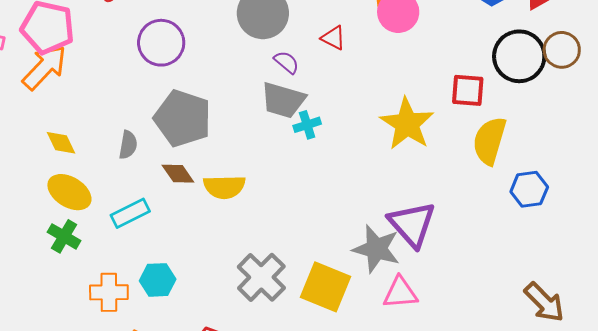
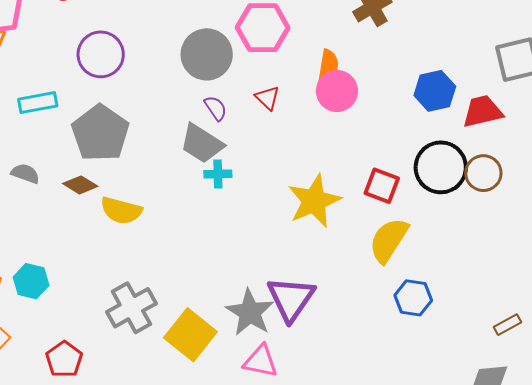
gray semicircle: (128, 145) -> (25, 174), moved, turned -96
brown diamond: (178, 174) -> (80, 185), turned -40
cyan rectangle: (130, 213) -> (38, 103), moved

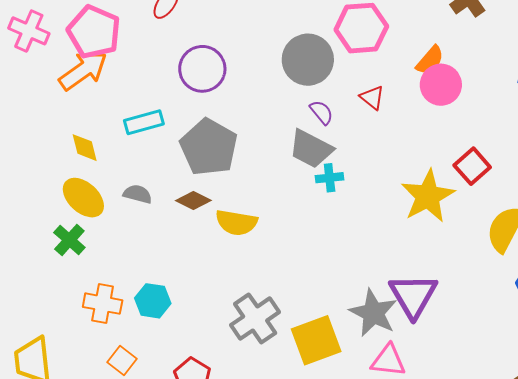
orange semicircle: (328, 66) -> (430, 60), turned 36
red square: (382, 186) -> (472, 166), moved, turned 33
yellow square: (190, 335) -> (316, 340), turned 36

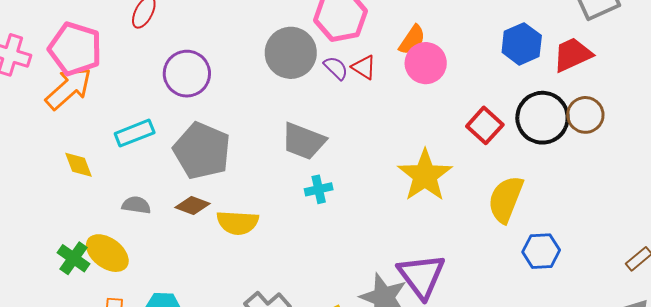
red triangle: (372, 98) -> (364, 67), moved
purple semicircle: (321, 112) -> (336, 68), moved
red square: (472, 166) -> (485, 125), moved
cyan cross: (330, 178) -> (319, 189), moved
yellow ellipse: (83, 198) -> (107, 253), moved

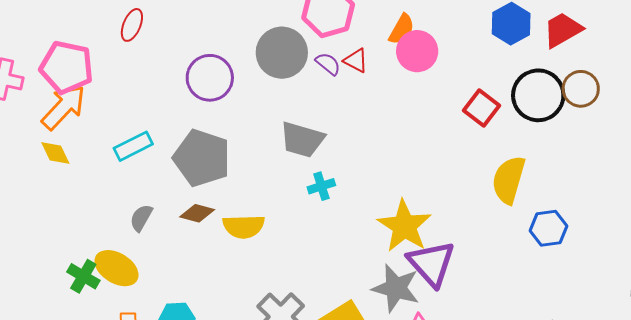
purple circle: (187, 74) -> (210, 78), moved
yellow diamond: (79, 165) -> (55, 153), moved
yellow star: (425, 175) -> (404, 226), moved
gray semicircle: (136, 205) -> (141, 218), turned -64

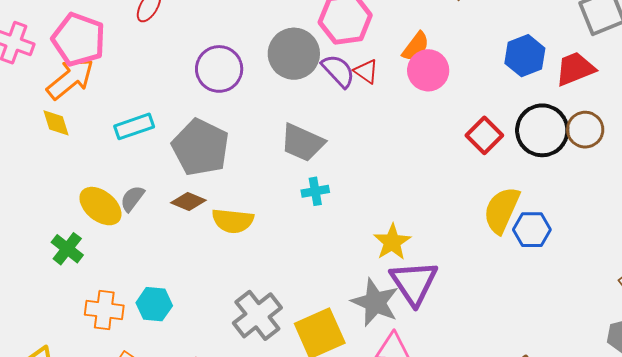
purple semicircle: (328, 64) -> (338, 71), size x1.4
yellow star: (404, 226) -> (392, 242), size x0.7
blue hexagon: (548, 228) -> (532, 230), moved
yellow ellipse: (116, 268) -> (100, 206), moved

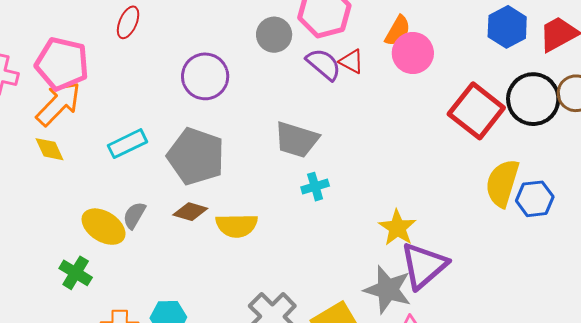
gray circle: (294, 54) -> (274, 35), moved, size x0.7
red square: (484, 135) -> (476, 111), size x1.5
purple triangle: (414, 283) -> (424, 265), turned 30

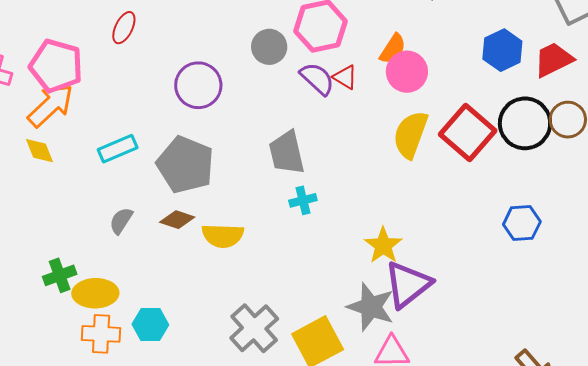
gray trapezoid: (297, 140) -> (287, 153), turned 57
yellow semicircle: (502, 183) -> (411, 135), moved
yellow ellipse: (104, 227) -> (95, 293), moved, turned -36
green cross: (76, 273) -> (60, 275), turned 36

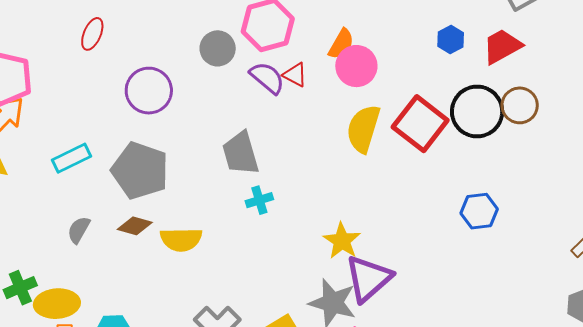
red ellipse: (124, 28) -> (92, 34), moved
blue hexagon: (502, 50) -> (451, 40), size x0.7

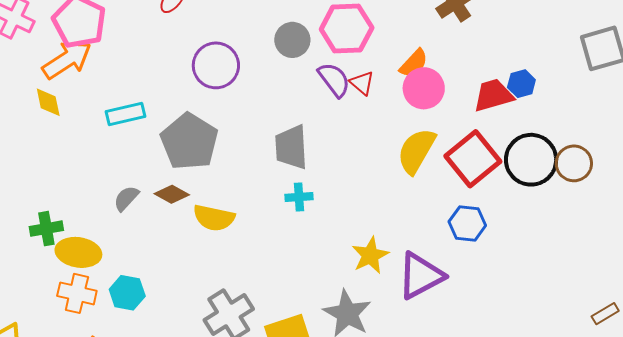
red trapezoid: (502, 46) -> (493, 95), moved
blue hexagon: (479, 211) -> (467, 224), moved
gray semicircle: (79, 230) -> (126, 198), moved
purple triangle: (368, 278) -> (421, 276), moved

